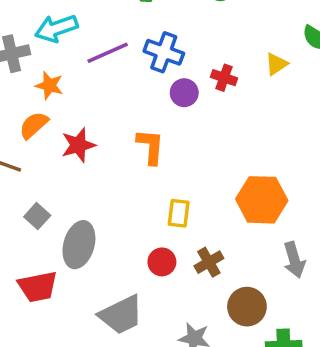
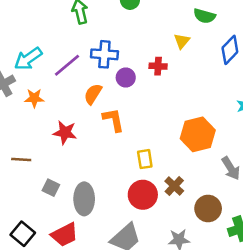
red cross: (224, 78) -> (158, 66), moved
orange semicircle: (34, 125) -> (93, 94), moved
red star: (78, 145) -> (65, 132), turned -30
red circle: (162, 262) -> (143, 195), size x1.5

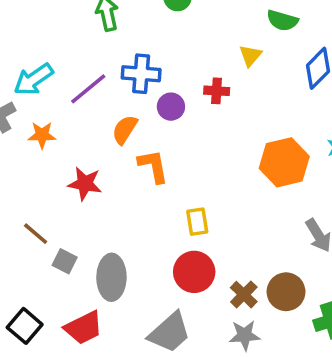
orange hexagon: (198, 134) -> (284, 162), moved
brown line: (21, 160) -> (36, 234), moved, turned 36
brown cross: (174, 186) -> (244, 295), moved

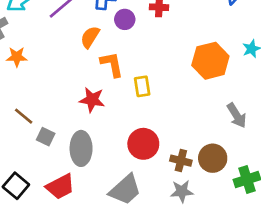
orange star: (42, 135) -> (17, 57), moved
red star: (85, 184) -> (92, 100), moved
yellow rectangle: (197, 222) -> (142, 86), moved
brown cross: (244, 295) -> (181, 161), turned -30

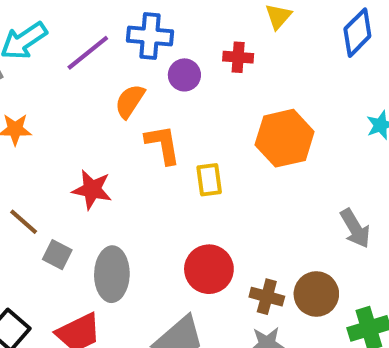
orange hexagon: (210, 61) -> (285, 138), moved
red star: (92, 100) -> (92, 190), moved

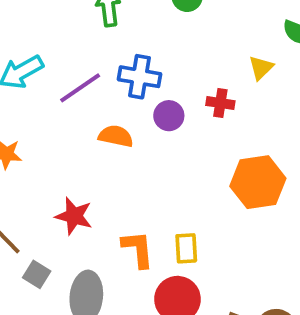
orange semicircle: (130, 101) -> (116, 136), turned 64
orange L-shape: (163, 144) -> (138, 249), moved
yellow rectangle: (209, 180) -> (186, 248), moved

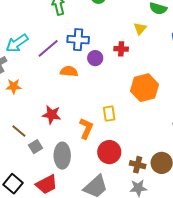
yellow rectangle: (186, 248) -> (109, 114), moved
orange L-shape: (138, 249) -> (86, 128), turned 35
gray square: (37, 274) -> (35, 147), turned 32

